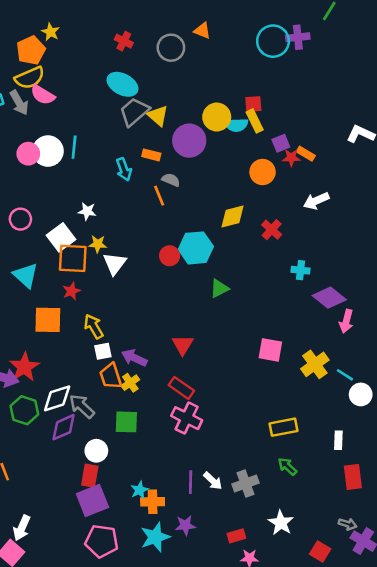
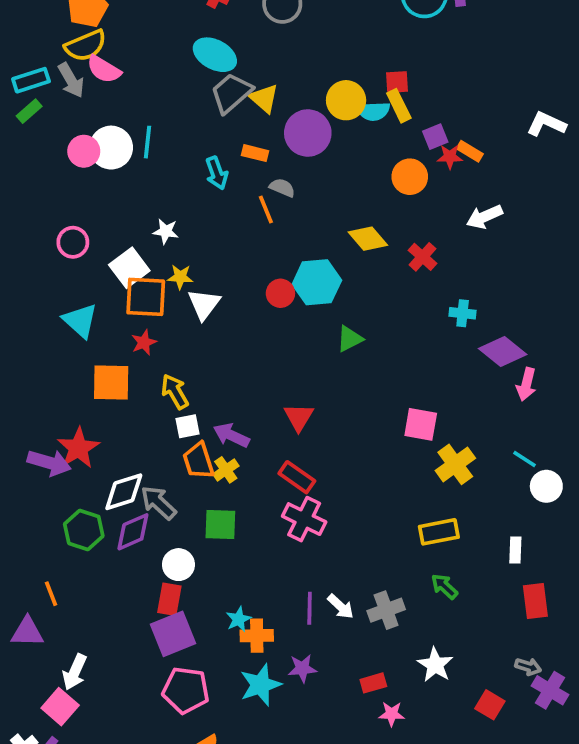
yellow diamond: (232, 216) -> (368, 239), turned 64
yellow cross: (315, 364) -> (455, 464), moved
green hexagon: (24, 410) -> (84, 530), moved

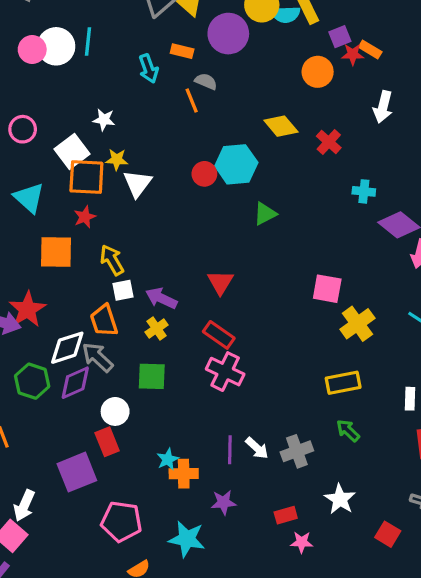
white arrow: (484, 217) -> (383, 107), turned -52
orange trapezoid: (198, 461) -> (104, 321), moved
red rectangle: (169, 599) -> (107, 442), turned -32
purple square: (173, 634) -> (77, 472), moved
cyan star: (260, 685) -> (187, 539), moved, turned 30

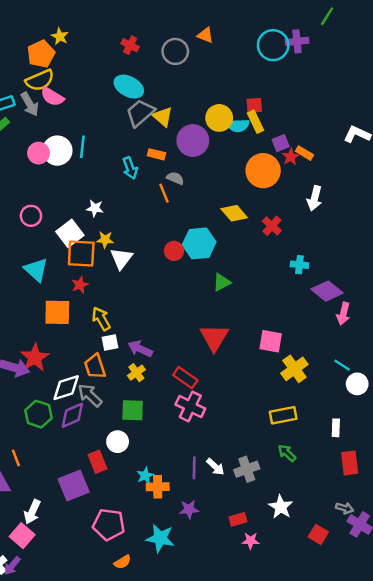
red star: (353, 54) -> (291, 157), turned -30
orange circle: (318, 72) -> (263, 171), size x1.4
red triangle: (220, 282) -> (214, 337), moved, size x1.4
white circle: (115, 411) -> (118, 442), moved

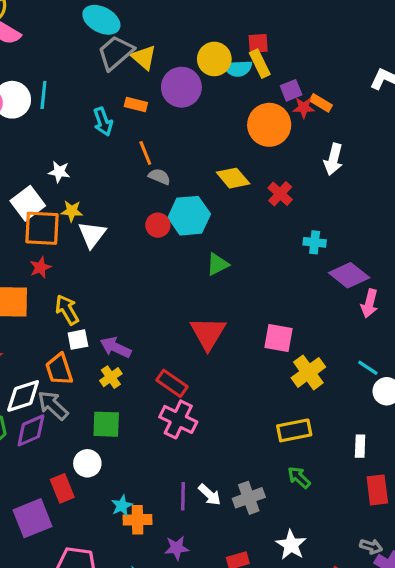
red star: (291, 157) -> (304, 108), turned 30
gray semicircle: (175, 178) -> (159, 177), moved

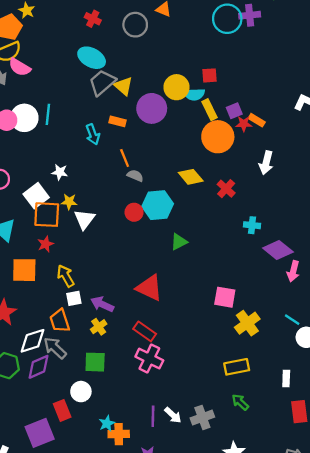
yellow rectangle: (260, 64) -> (210, 110), moved
red triangle: (208, 333) -> (149, 288), moved, turned -36

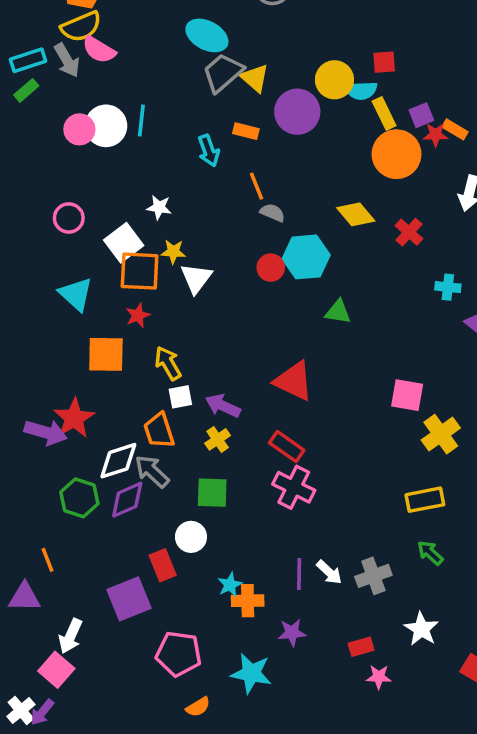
green triangle: (179, 242) -> (338, 312), turned 36

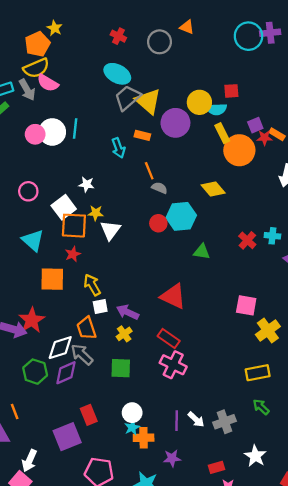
yellow triangle: (255, 78) -> (148, 101), size x1.4
yellow rectangle: (384, 113) -> (222, 133), moved
red cross: (409, 232) -> (247, 240), moved
white circle: (191, 537) -> (132, 413), moved

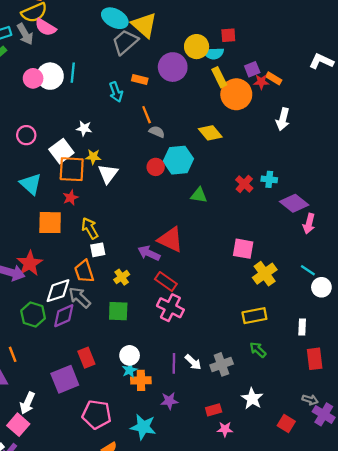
yellow triangle: (148, 101) -> (144, 25), moved
purple arrow: (128, 312) -> (149, 253), moved

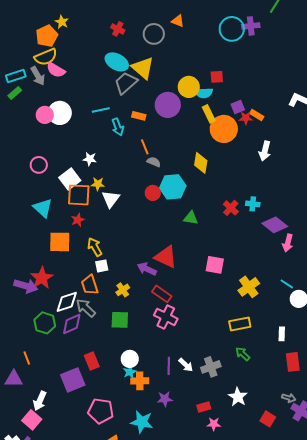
cyan line: (73, 73) -> (101, 110), moved, turned 72
yellow diamond: (210, 133) -> (201, 163), turned 50
pink square: (243, 249) -> (215, 265), moved

